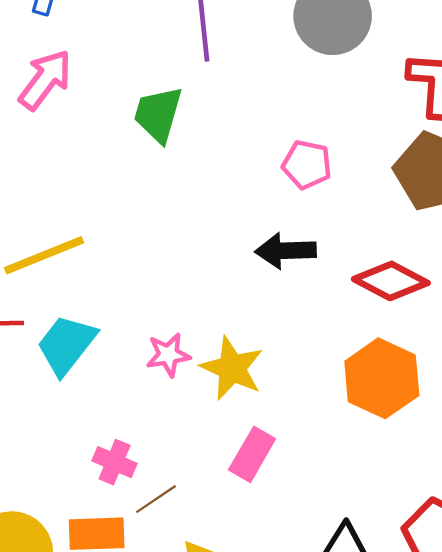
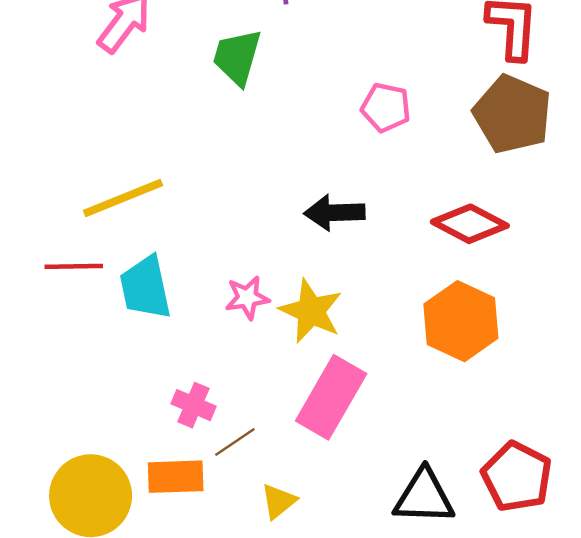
black arrow: (286, 251) -> (334, 213), moved
cyan trapezoid: (66, 345) -> (145, 288), turned -50
pink rectangle: (252, 454) -> (331, 397), size x1.5

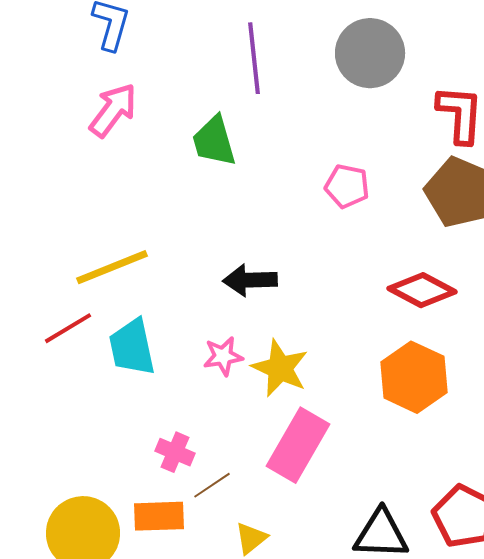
green trapezoid: (237, 57) -> (214, 141), turned -32
black arrow: (334, 213) -> (250, 280), moved
red line: (74, 266) -> (68, 328), turned -30

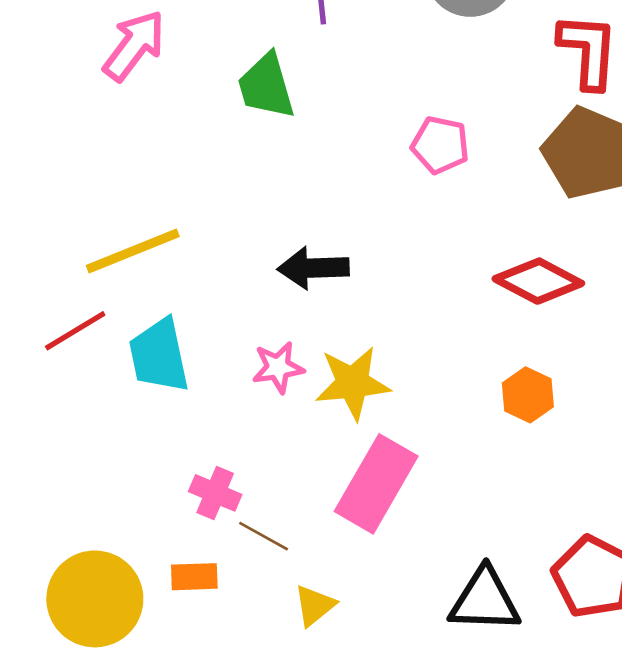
yellow star: (280, 368) -> (353, 383), turned -30
orange hexagon: (414, 377) -> (528, 395), size x0.6
brown line: (212, 485) -> (264, 536), turned 63
orange rectangle: (159, 516) -> (194, 577), size x0.7

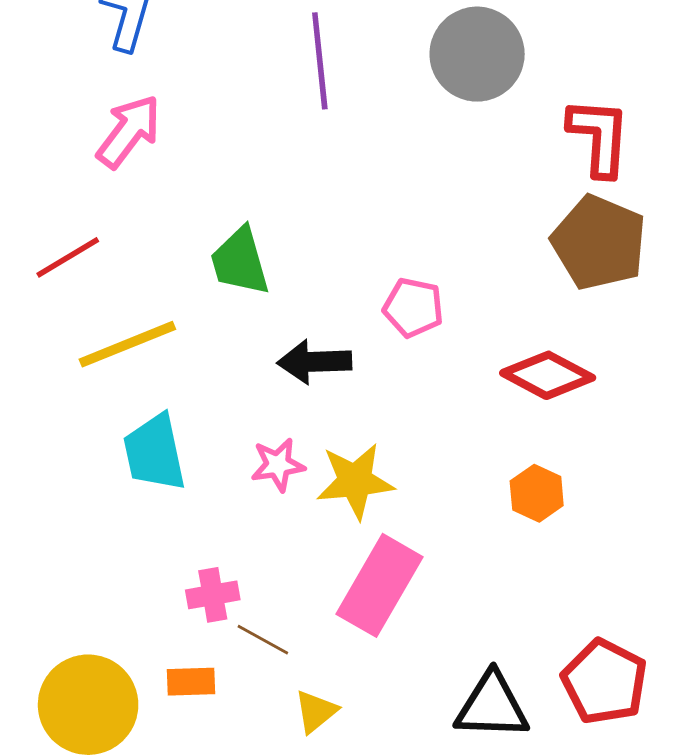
green trapezoid: (266, 86) -> (240, 261), moved
pink pentagon: (440, 145) -> (413, 308), moved
red line: (75, 331) -> (68, 257), moved
pink cross: (215, 493) -> (213, 595), turned -33

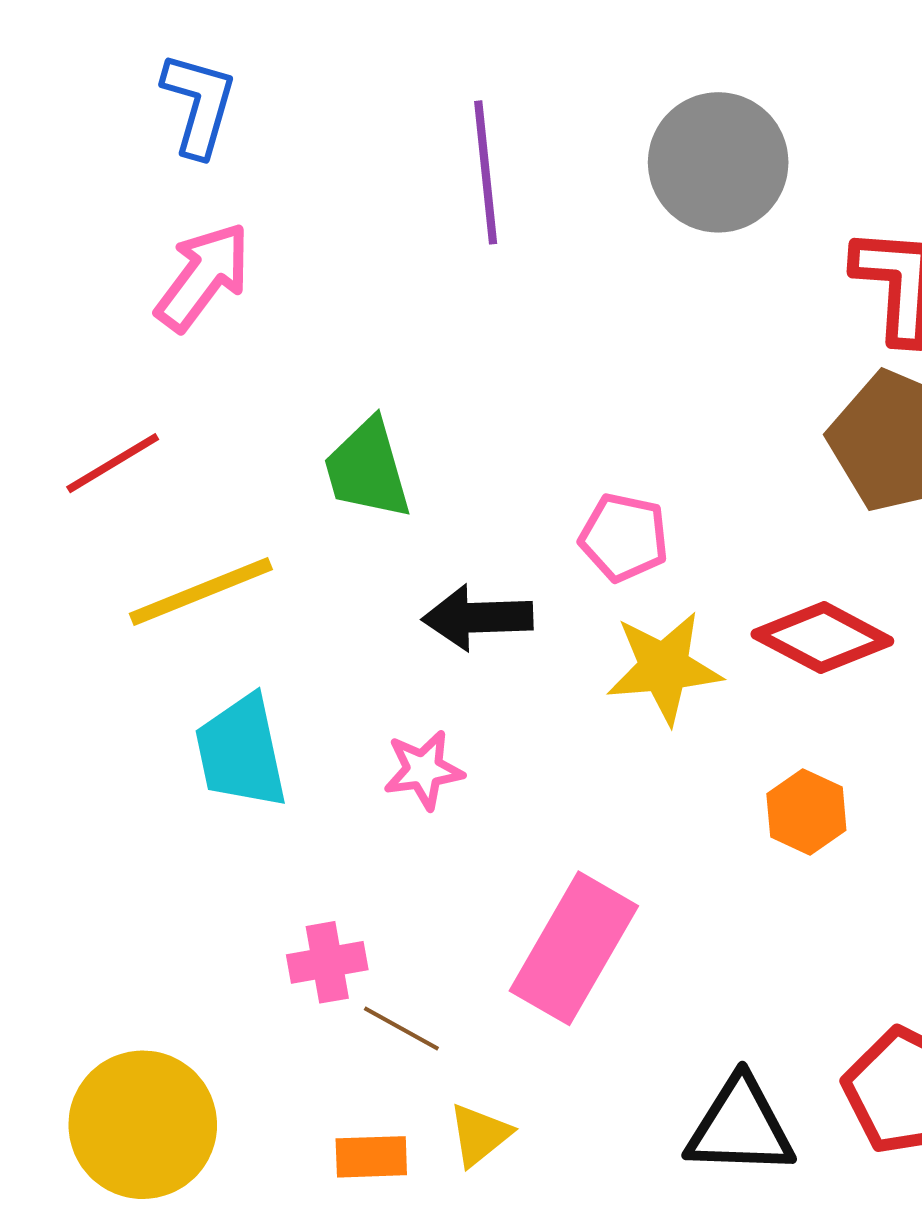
yellow star: (355, 481) -> (664, 668), moved
orange rectangle: (191, 682) -> (371, 1157), moved

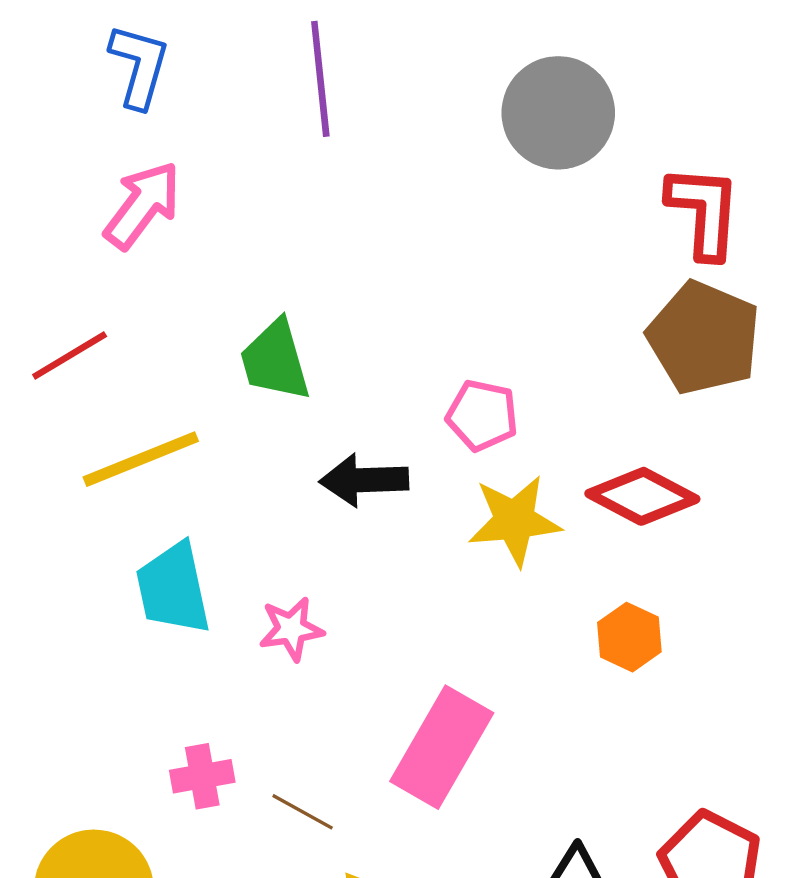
purple line: (486, 172) -> (320, 79), moved
pink star: (423, 770) -> (291, 629), moved
pink cross: (327, 962) -> (202, 776), moved

